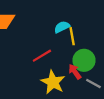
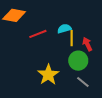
red line: (42, 56) -> (38, 34), moved
red arrow: (75, 72) -> (87, 44), moved

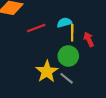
green circle: (78, 61) -> (68, 56), moved
gray line: (83, 82) -> (67, 78), moved

